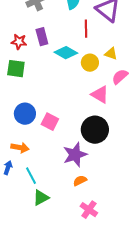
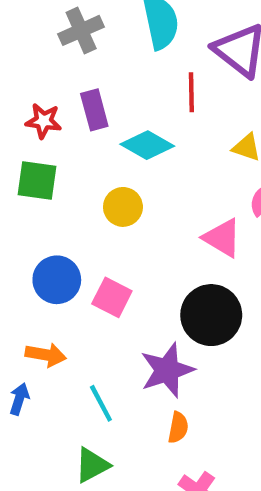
yellow circle: (90, 63) -> (123, 207), moved
cyan line: (31, 176) -> (101, 403), moved
orange semicircle: (80, 181) -> (178, 428), turned 128

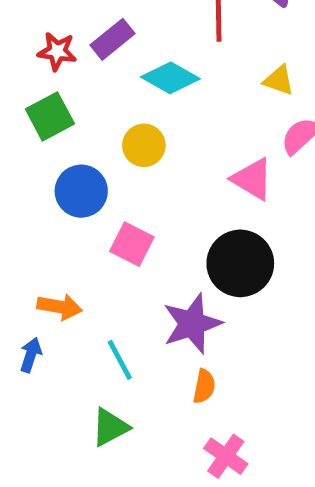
purple rectangle: (94, 110) -> (113, 39), turned 66
green square: (37, 180) -> (50, 116), turned -36
blue circle: (57, 280) -> (81, 191), moved

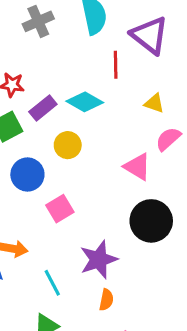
purple rectangle: (113, 39) -> (43, 108), moved
pink square: (132, 244) -> (60, 209), turned 32
black circle: (240, 263) -> (151, 221), moved

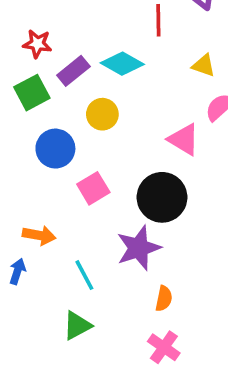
black circle: (151, 221) -> (162, 197), moved
orange semicircle: (106, 300) -> (164, 298), moved

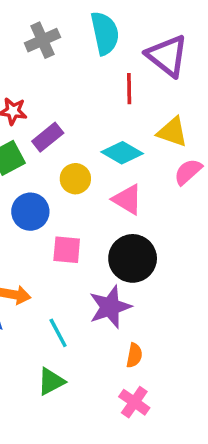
cyan diamond: (122, 64) -> (122, 153), moved
yellow triangle: (204, 65) -> (172, 132), size x1.4
pink triangle: (184, 140) -> (127, 199), moved
pink square: (93, 188) -> (67, 250), turned 36

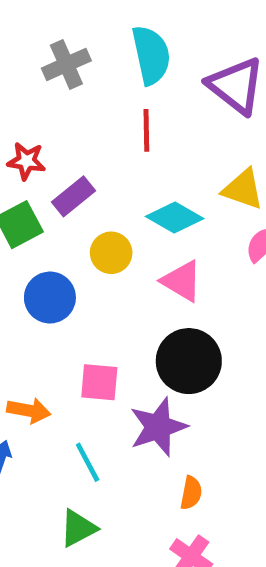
red line: (129, 89) -> (146, 130), moved
pink square: (67, 250) -> (99, 382), moved

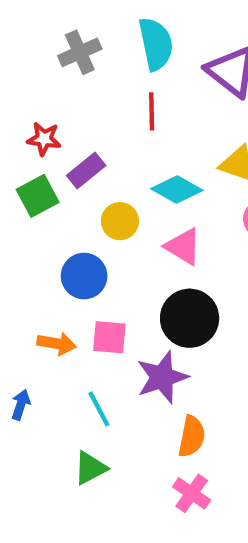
blue circle: (50, 298) -> (84, 276), moved
orange arrow: (29, 410) -> (57, 344), moved
orange semicircle: (191, 493) -> (192, 436), size x1.4

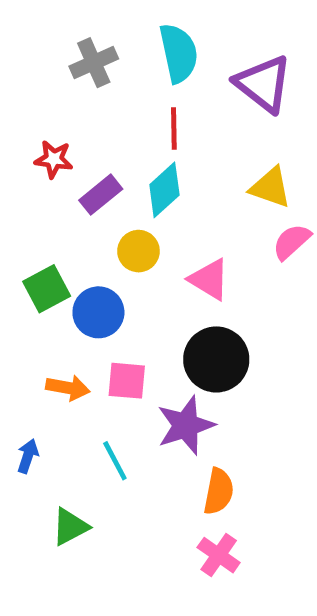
cyan diamond: (177, 190) -> (164, 190), moved, turned -72
green square: (38, 196) -> (47, 289), moved
green triangle: (90, 468) -> (70, 527), moved

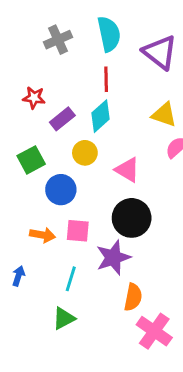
green square: (47, 289) -> (31, 160), moved
cyan line: (115, 461) -> (71, 279), turned 45
green triangle: (70, 527) -> (64, 318), moved
pink cross: (219, 555) -> (154, 331), moved, size x1.4

